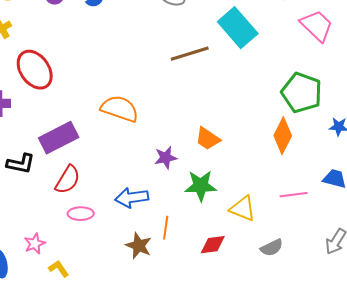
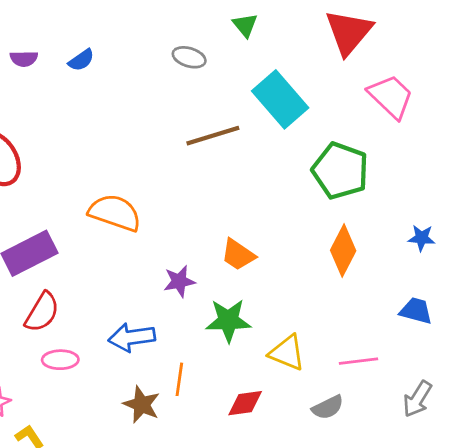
green pentagon: (302, 93) -> (340, 171), moved
pink line: (294, 195) -> (359, 361), moved

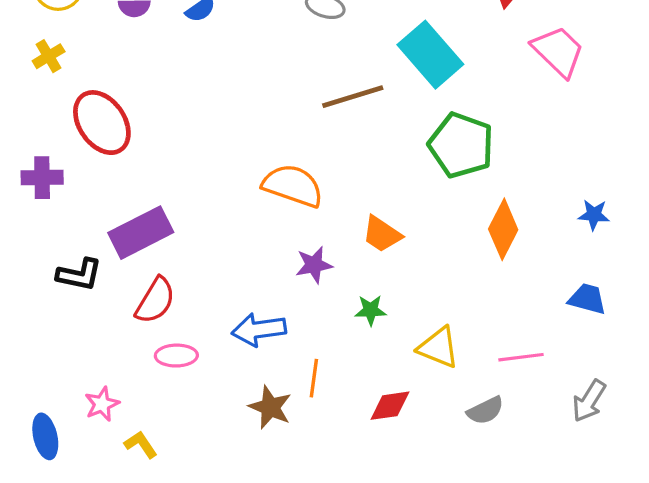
green pentagon: (340, 171) -> (461, 145), moved
orange semicircle: (115, 213) -> (293, 186), moved
green star: (228, 321) -> (371, 310), size x0.6

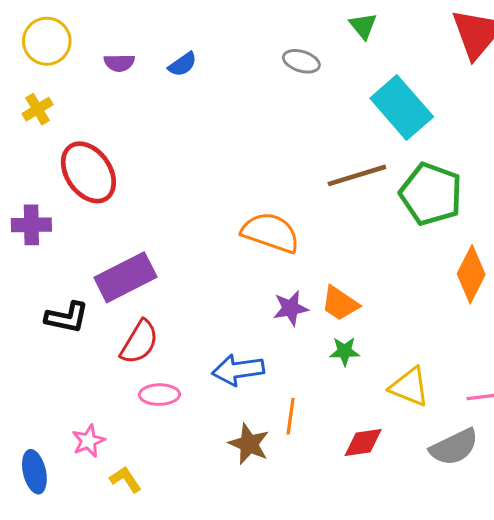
brown line: (353, 97) -> (357, 175), moved
orange trapezoid: (382, 234) -> (340, 304), moved
gray semicircle: (485, 411) -> (454, 447), size x1.4

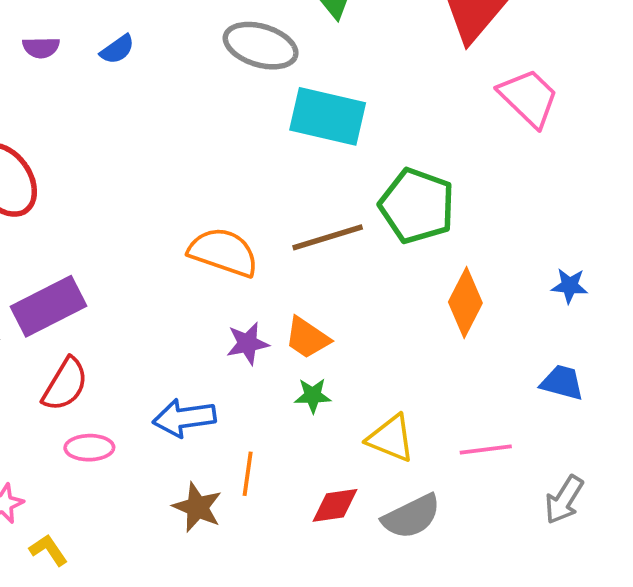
gray ellipse: (301, 61) -> (261, 46), size x1.6
cyan rectangle: (402, 108) -> (328, 116), moved, turned -36
brown line: (357, 175) -> (328, 237), moved
gray semicircle: (454, 447) -> (411, 517), moved

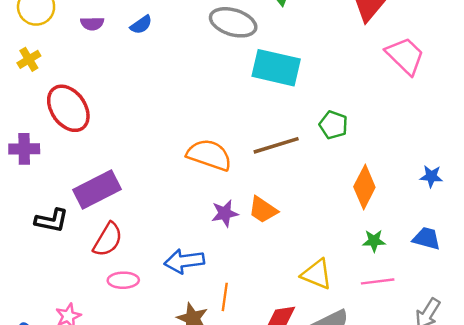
green pentagon: (417, 206) -> (333, 125), size x0.6
green star: (313, 396) -> (374, 241), moved

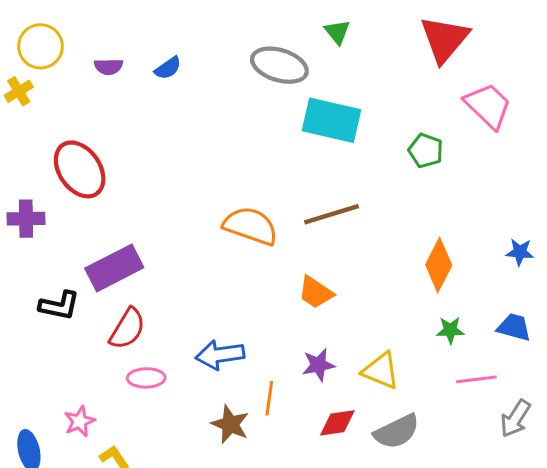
yellow cross: (29, 59) -> (19, 91), moved
green pentagon: (333, 125) -> (426, 151), moved
purple star: (225, 213) -> (319, 365), moved
pink line: (378, 281) -> (476, 379), moved

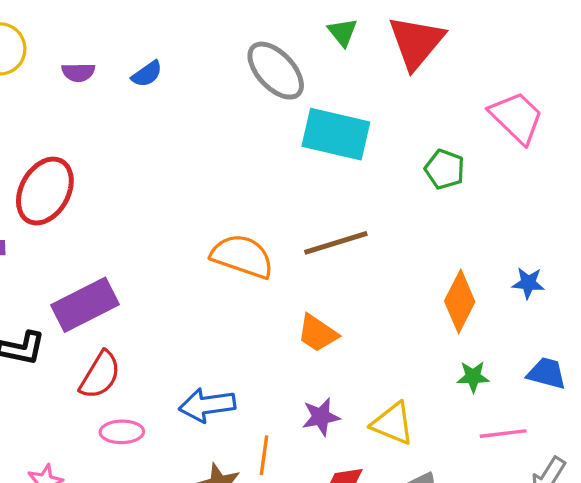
red triangle: (444, 39) -> (416, 42), moved
gray ellipse: (279, 65) -> (276, 71), turned 30
red ellipse: (80, 169) -> (45, 191), turned 64
blue star: (520, 252) -> (528, 283), moved

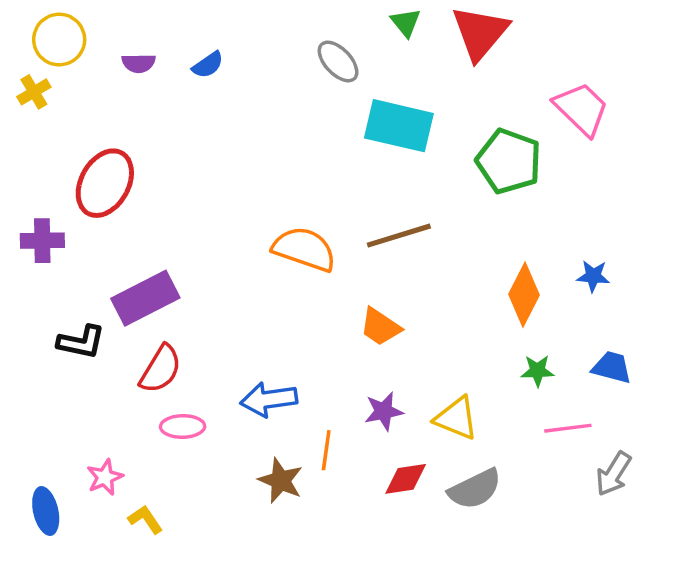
gray ellipse: (276, 71) -> (338, 61), size x0.7
green pentagon: (445, 169) -> (509, 161), size x1.6

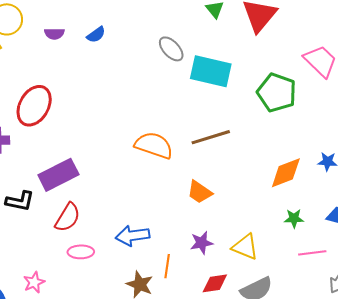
gray ellipse: (338, 61) -> (171, 49), moved
orange diamond: (524, 295) -> (286, 173), turned 42

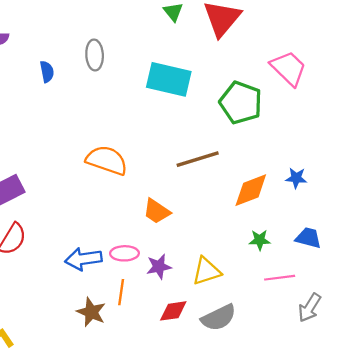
blue semicircle: (96, 35) -> (47, 72), moved, turned -66
gray ellipse: (171, 49) -> (95, 55), moved, turned 40
brown line: (211, 137) -> (198, 159), moved
yellow triangle: (245, 247) -> (206, 271), turned -40
pink ellipse: (81, 252) -> (124, 253), moved

